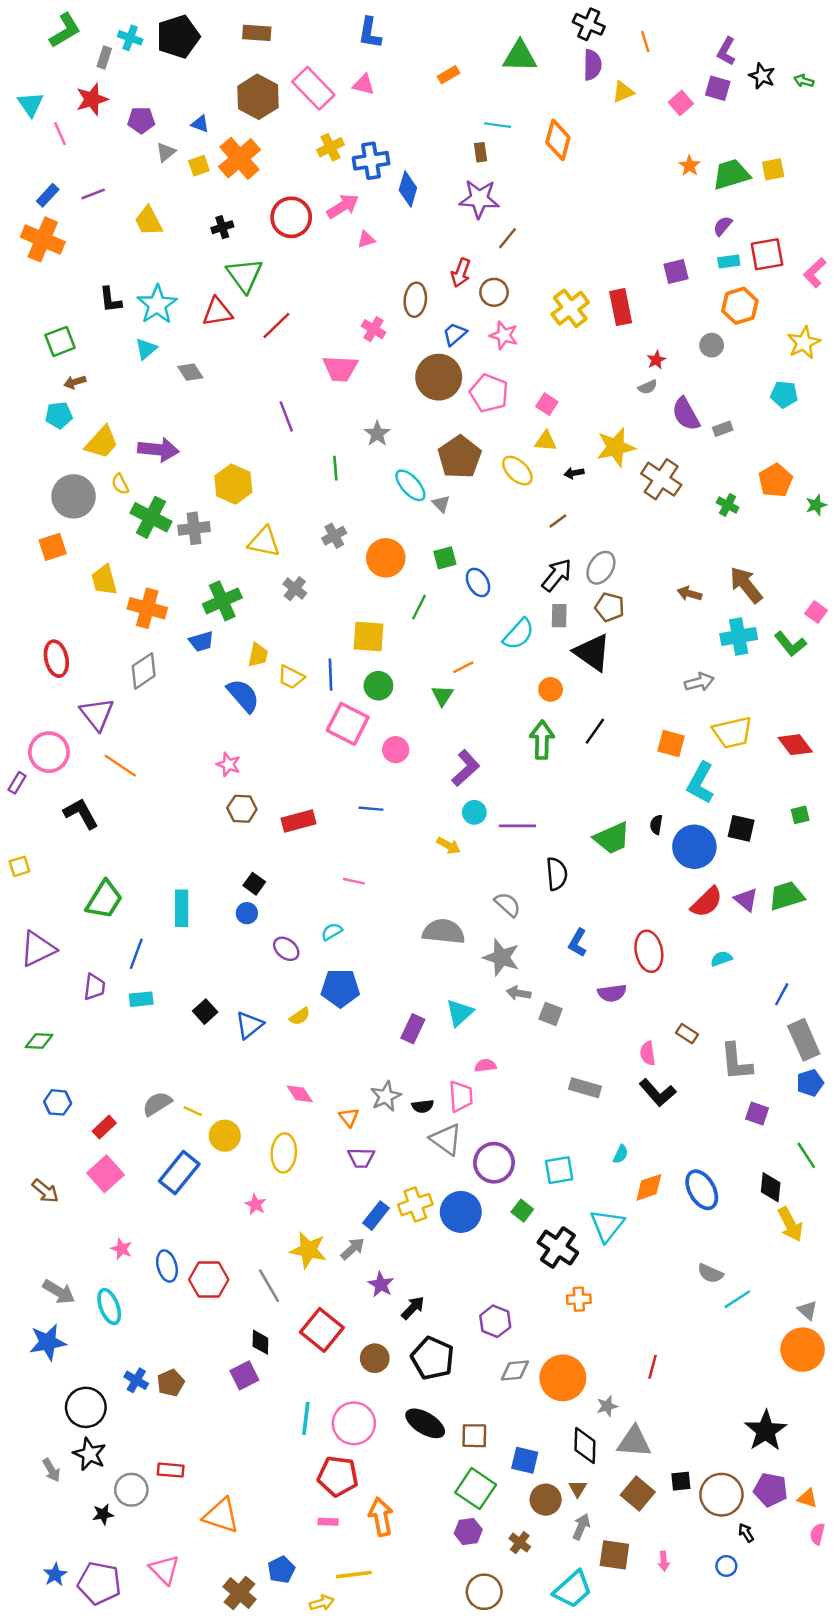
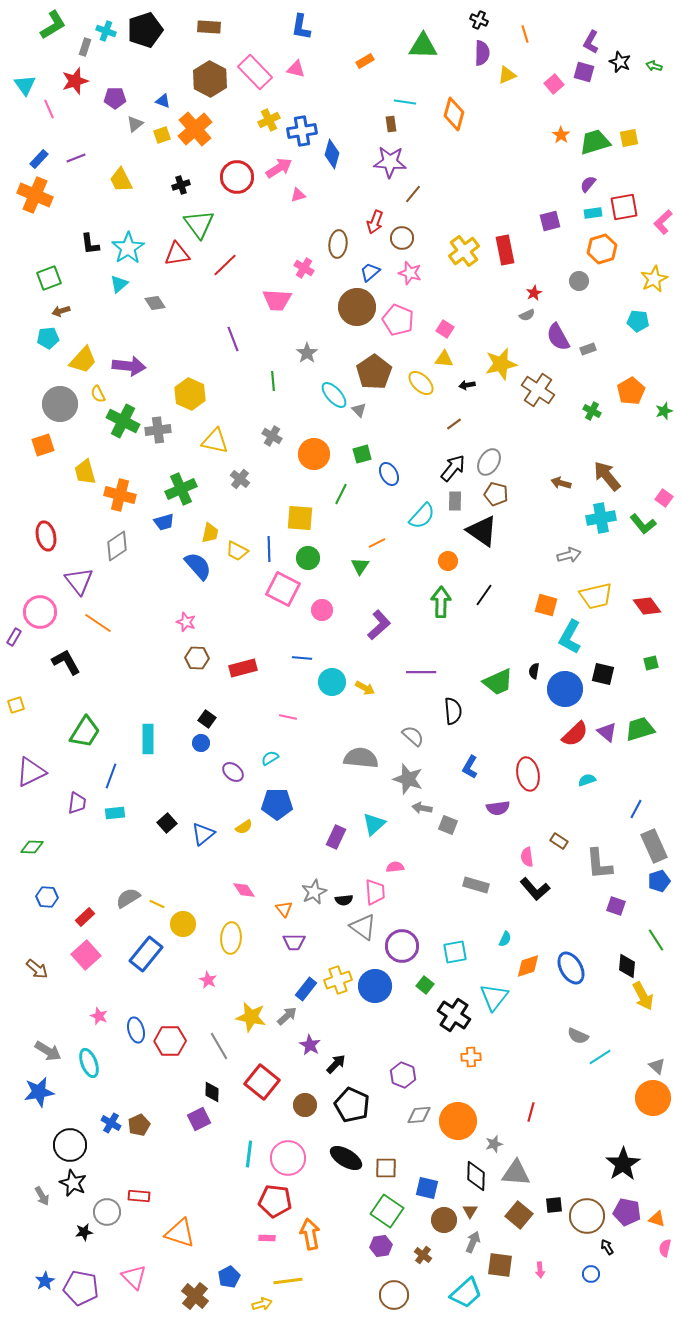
black cross: (589, 24) -> (479, 20), size x0.7
gray cross: (334, 536) -> (272, 436), turned -30
cyan circle: (474, 812) -> (332, 682), moved, size x1.4

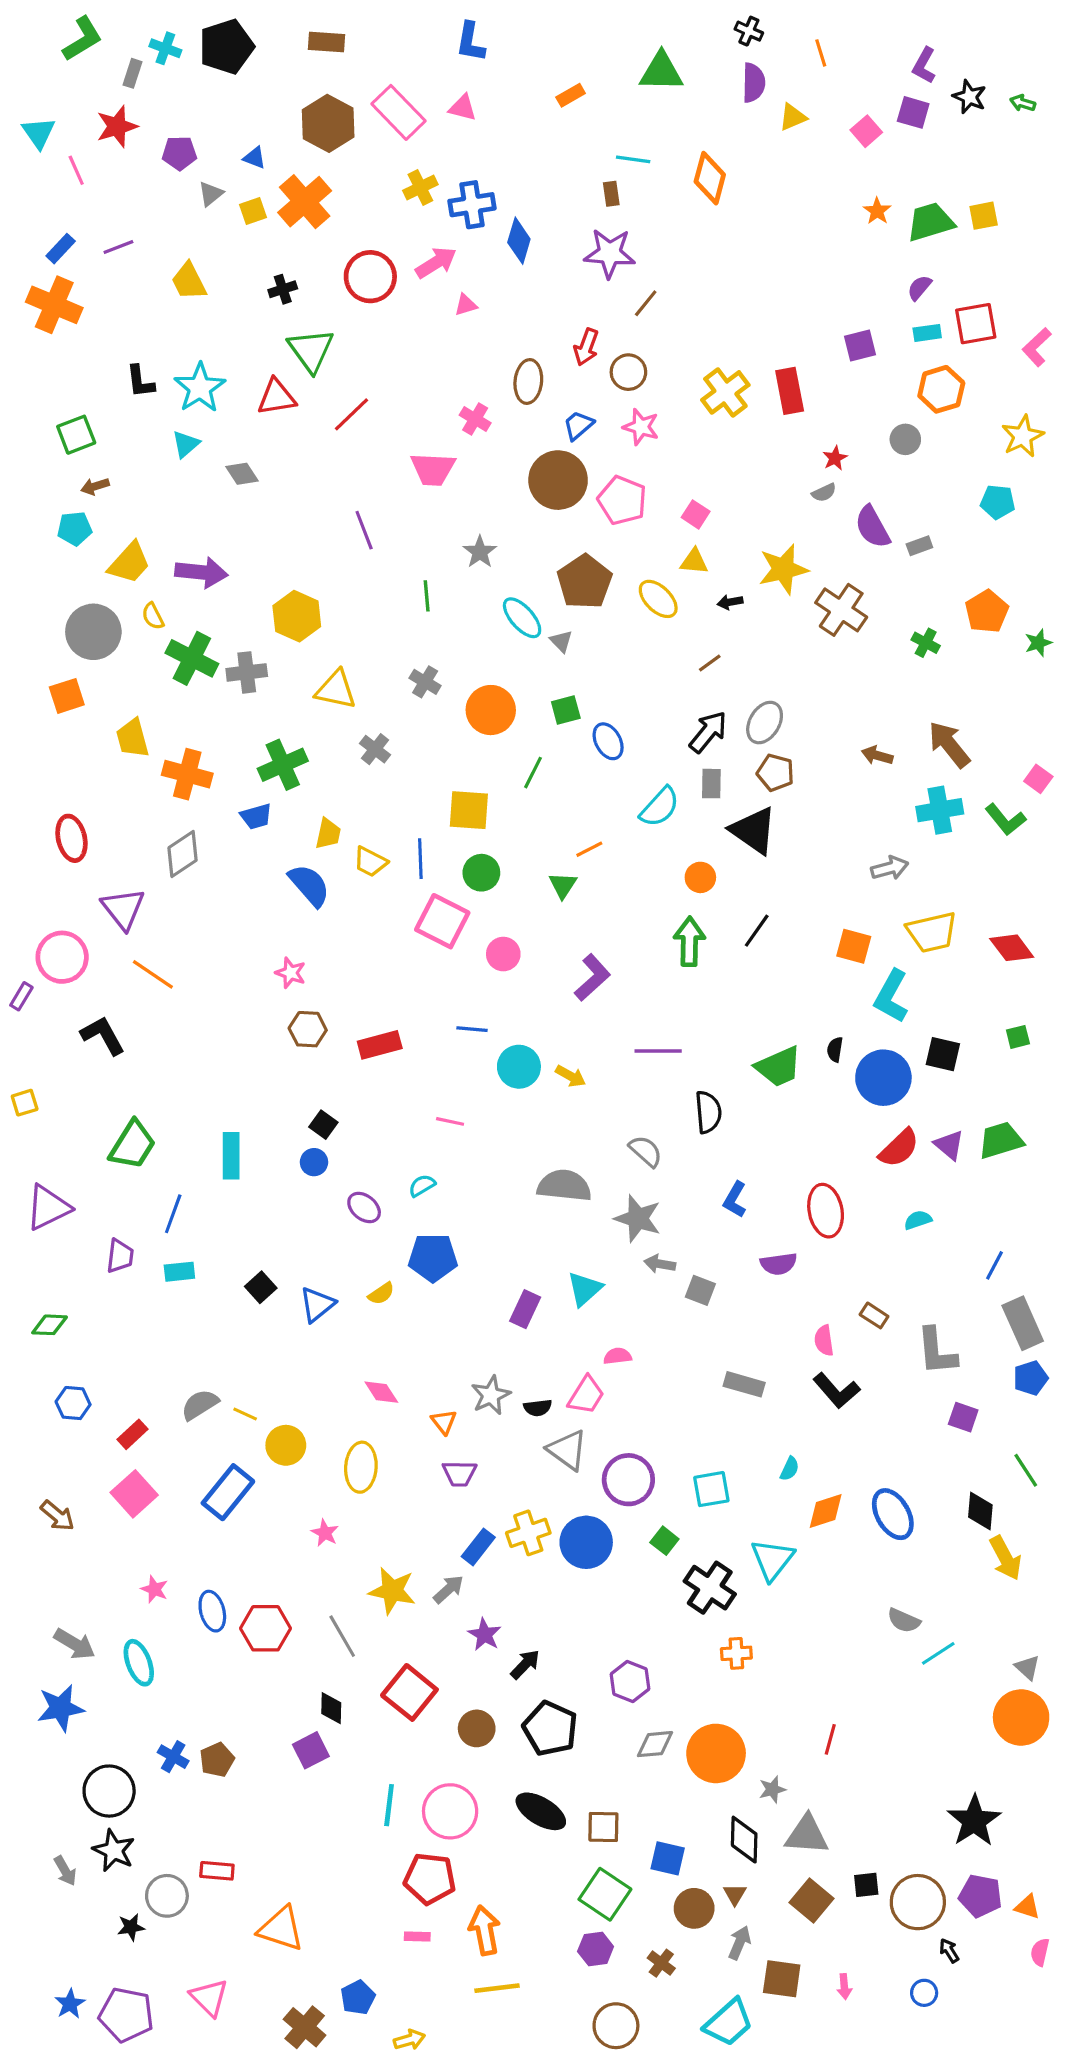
pink trapezoid: (375, 892) -> (586, 1395), turned 36
yellow line: (288, 1281) -> (497, 1988), moved

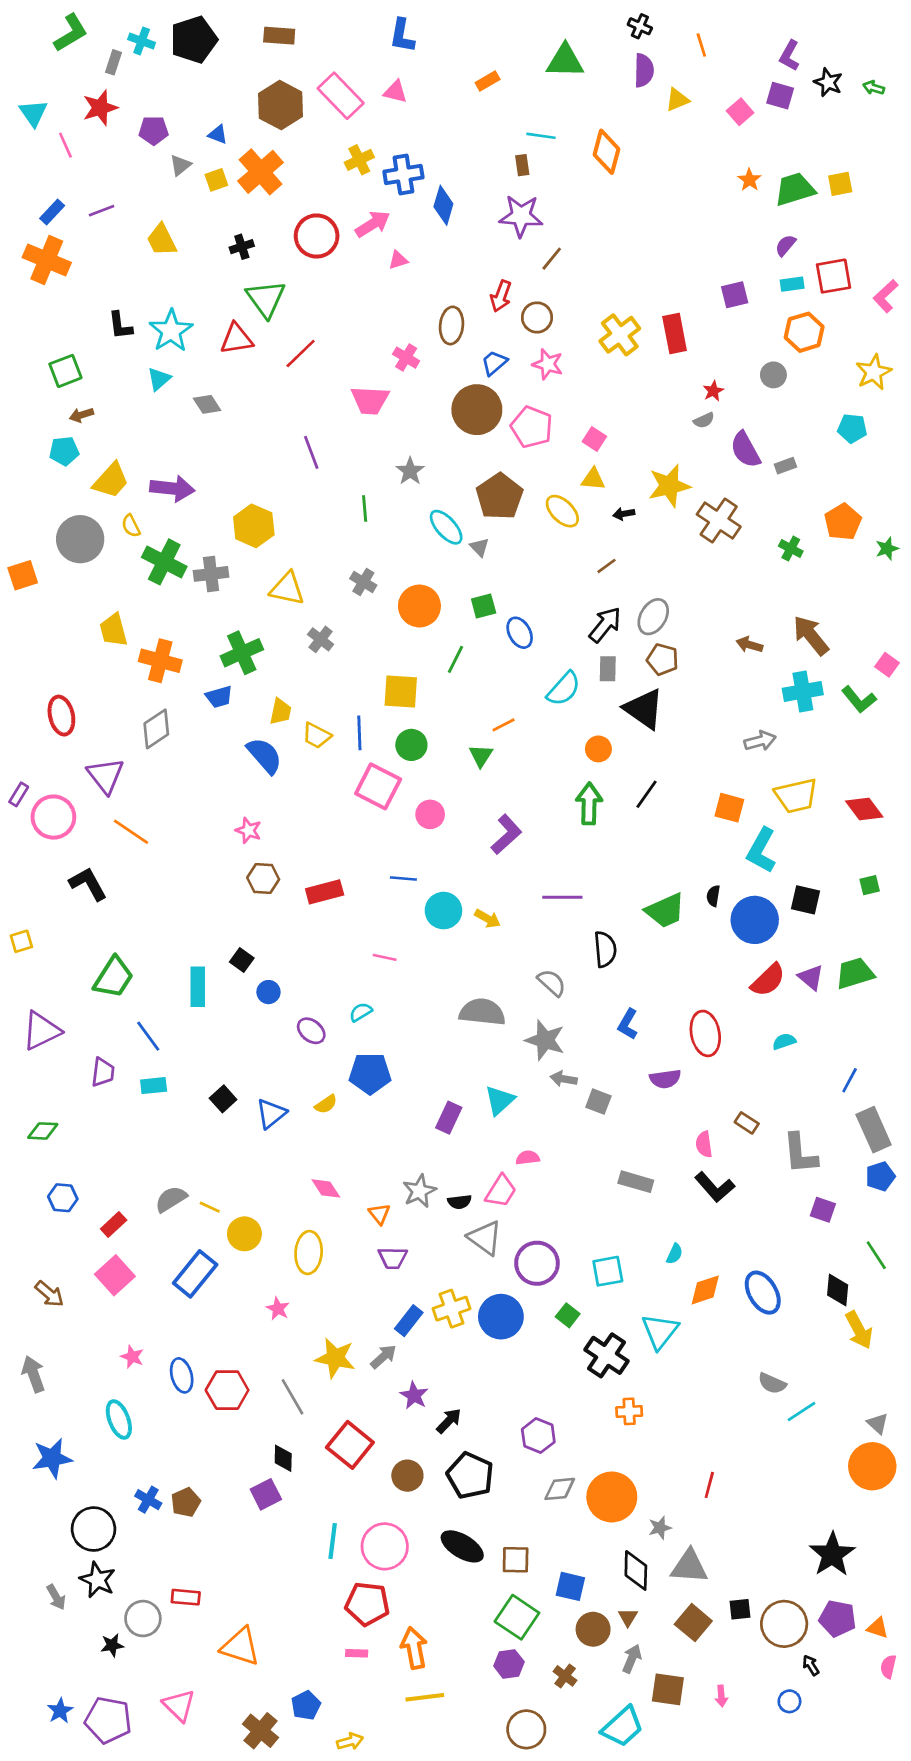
orange square: (67, 696) -> (23, 575), moved
purple rectangle: (21, 996) -> (19, 794), moved
black square: (323, 1125) -> (242, 960), moved
blue line: (173, 1214) -> (148, 1036), turned -56
gray arrow: (75, 1644) -> (33, 1374), moved, turned -141

